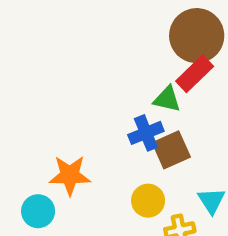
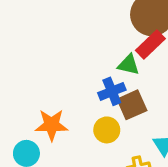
yellow circle: (148, 201) -> (107, 130), moved

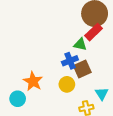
orange star: (52, 125) -> (33, 81), turned 30

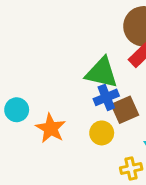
green triangle: (80, 44) -> (102, 73), moved, size x1.6
cyan circle: (18, 99) -> (17, 110), moved

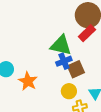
yellow circle: (102, 133) -> (69, 91), moved

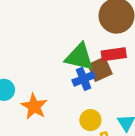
red rectangle: (87, 33) -> (114, 54), moved, turned 36
brown square: (76, 69) -> (100, 69), moved

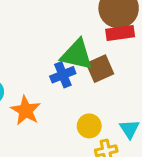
red rectangle: (114, 54) -> (120, 33), moved
blue cross: (84, 79) -> (63, 75), moved

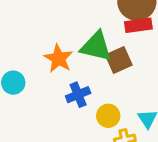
blue cross: (63, 75) -> (78, 95), moved
orange star: (26, 110) -> (58, 58), moved

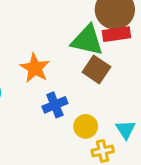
green triangle: (96, 46) -> (87, 40), moved
brown square: (119, 60) -> (96, 70), turned -32

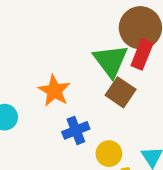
red rectangle: (116, 34) -> (142, 54), turned -60
green triangle: (87, 40) -> (111, 61), turned 40

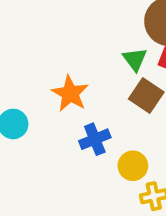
green triangle: (111, 61) -> (135, 59), size x0.6

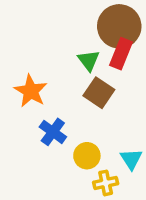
blue cross: (95, 139) -> (53, 132), turned -32

